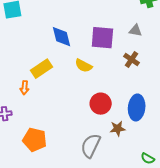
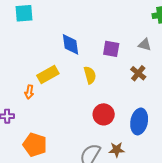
purple square: (102, 38) -> (111, 49), size x0.7
yellow semicircle: (84, 66) -> (90, 75), turned -138
brown star: (118, 129) -> (117, 150), moved

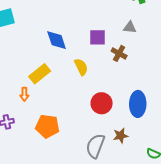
brown cross: (138, 73) -> (119, 53), moved
orange pentagon: (35, 145) -> (47, 126), moved

